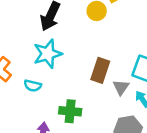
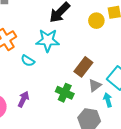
green cross: (70, 111) -> (65, 93), moved

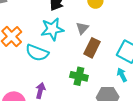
cyan semicircle: (28, 61) -> (37, 53), size x1.6
gray triangle: (95, 85) -> (82, 28), moved

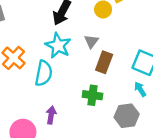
cyan star: (52, 29) -> (58, 46), turned -30
cyan semicircle: (37, 53) -> (44, 73), turned -95

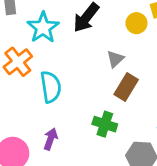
cyan star: (58, 46) -> (43, 28), moved
cyan semicircle: (44, 73) -> (51, 87), turned -30

